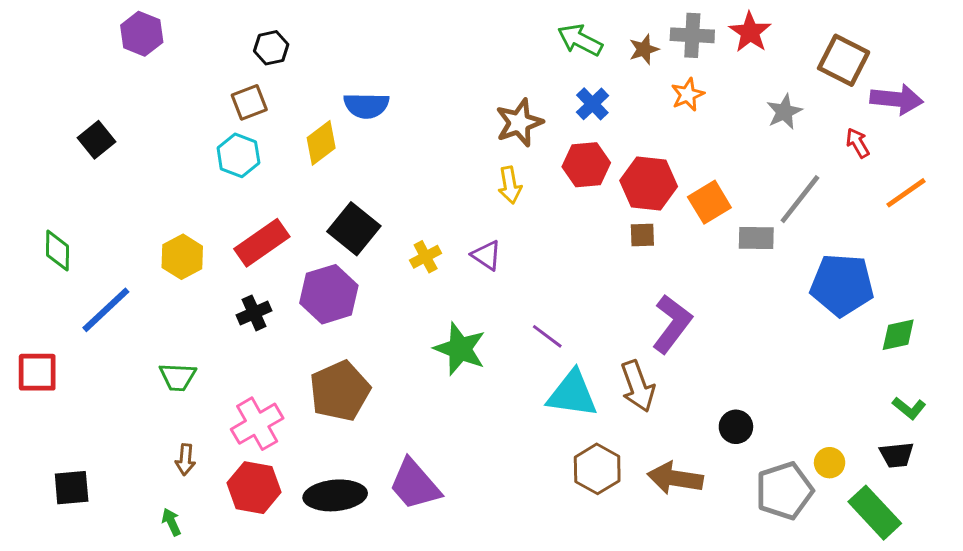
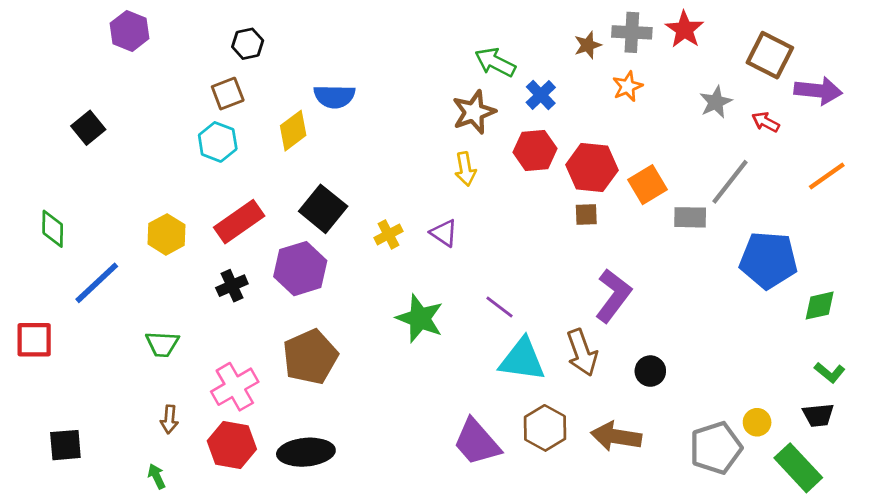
green arrow: (580, 40) -> (495, 62), moved
red arrow: (858, 143) -> (766, 122), moved, turned -32
black circle: (736, 427) -> (650, 371), moved
purple trapezoid: (415, 484) -> (477, 442), moved

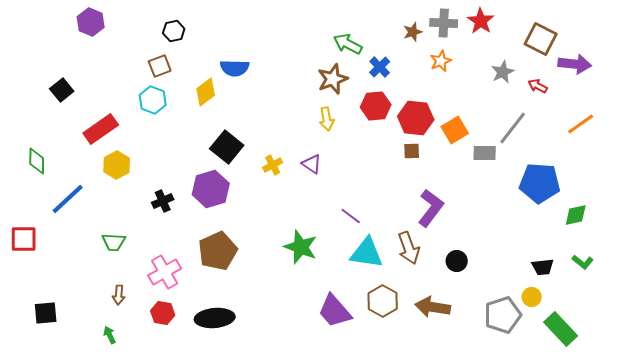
red rectangle: (239, 222) -> (101, 129), moved
green star: (420, 318) -> (301, 247), moved
black trapezoid: (818, 415) -> (543, 267), moved
red hexagon: (232, 445) -> (163, 313), size x0.7

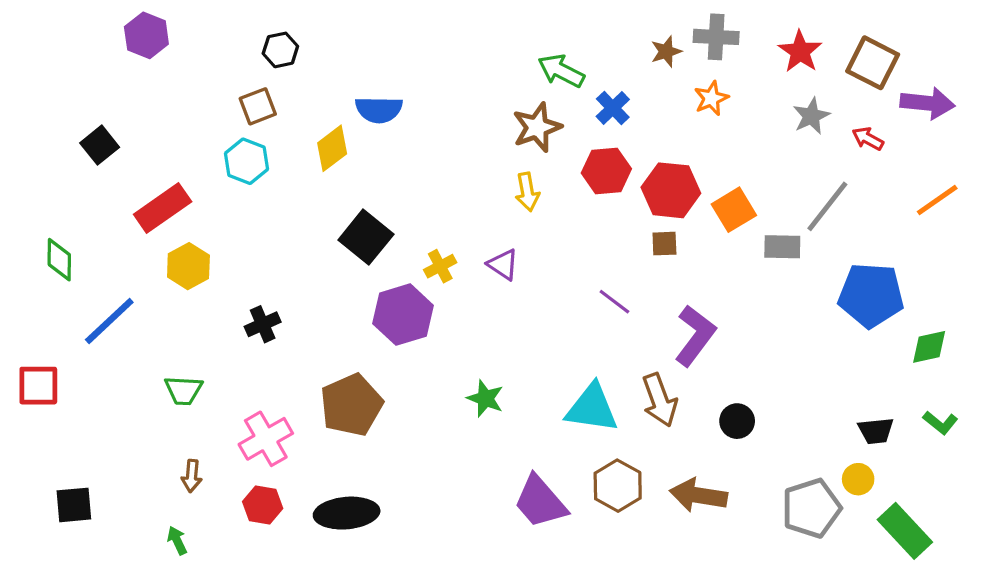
red star: (481, 21) -> (800, 51), moved
purple hexagon: (211, 189) -> (403, 315), moved
purple line: (351, 216) -> (614, 302), moved
green star: (301, 247) -> (485, 398), size x0.7

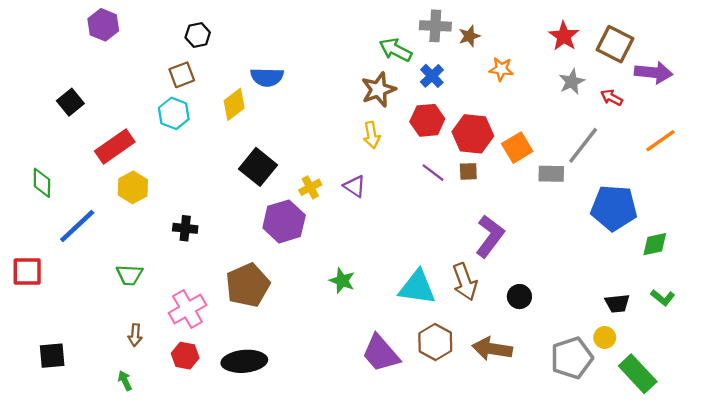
gray cross: (716, 37) -> (435, 26), moved
orange star: (711, 98) -> (501, 69), turned 30
purple line: (614, 302) -> (433, 173), moved
black cross: (263, 324) -> (185, 228), turned 30

